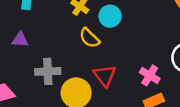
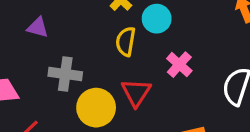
yellow semicircle: (89, 38) -> (126, 41), turned 45
pink cross: (150, 75) -> (179, 65), moved

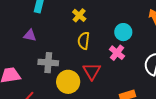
cyan circle: (157, 19) -> (123, 32), moved

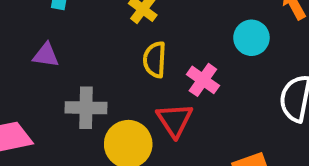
cyan circle: (123, 32) -> (251, 38), moved
pink cross: (117, 53) -> (203, 80), moved

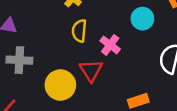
gray cross: (86, 108) -> (19, 60), moved

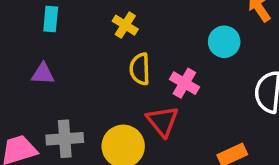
gray cross: (19, 60) -> (65, 139), moved

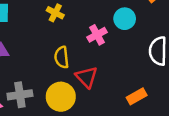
yellow semicircle: (140, 69) -> (62, 57), moved
pink cross: (184, 83) -> (97, 35), moved, turned 36

